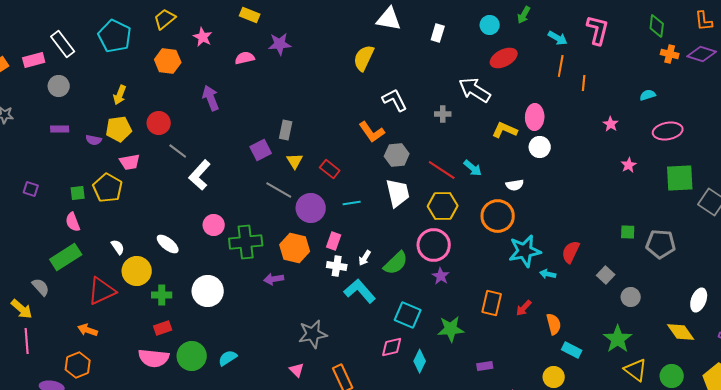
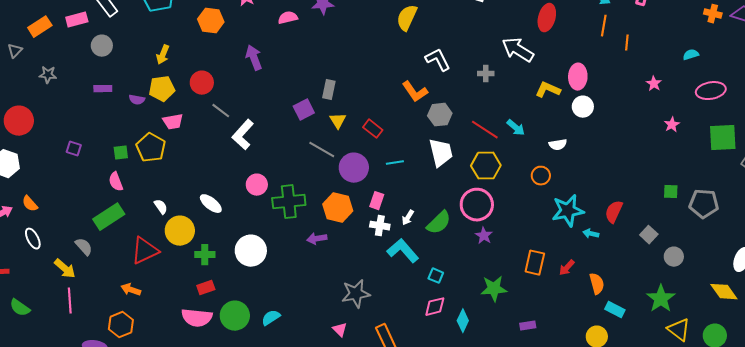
red ellipse: (504, 58) -> (547, 18), turned -48
orange circle: (498, 216) -> (541, 176), size x0.6
cyan square: (408, 315) -> (436, 276), moved, size x0.6

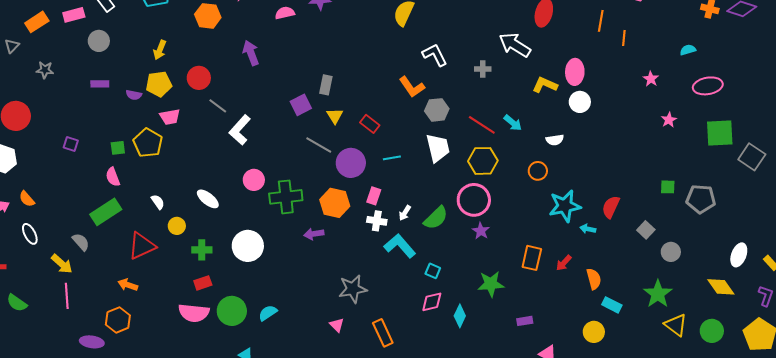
yellow circle: (180, 231) -> (177, 226), size x0.6

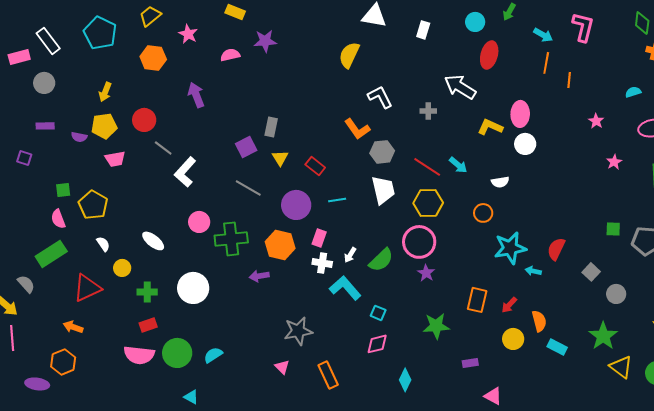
yellow pentagon: (148, 143) -> (93, 205), moved
purple square: (71, 144) -> (24, 158), moved
gray line: (319, 145) -> (248, 188), moved
cyan diamond: (460, 316) -> (405, 380), moved
yellow circle: (594, 332) -> (513, 339), moved

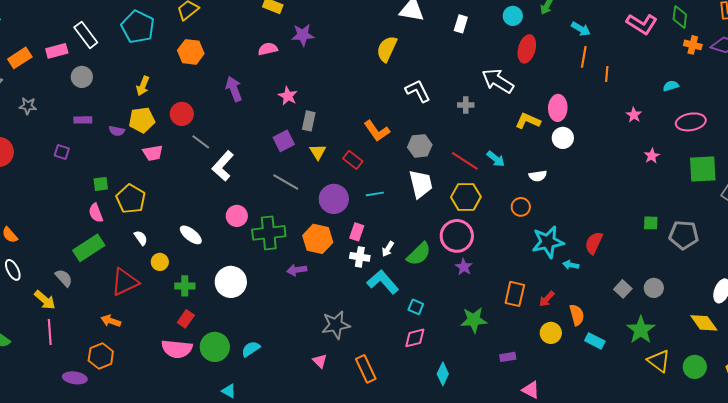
pink L-shape: (583, 27) -> (642, 24), moved, turned 108
pink star: (188, 34) -> (288, 96), moved
orange L-shape: (357, 129) -> (377, 131), moved
gray square: (591, 272) -> (623, 289), moved
red rectangle: (148, 325) -> (186, 319), turned -36

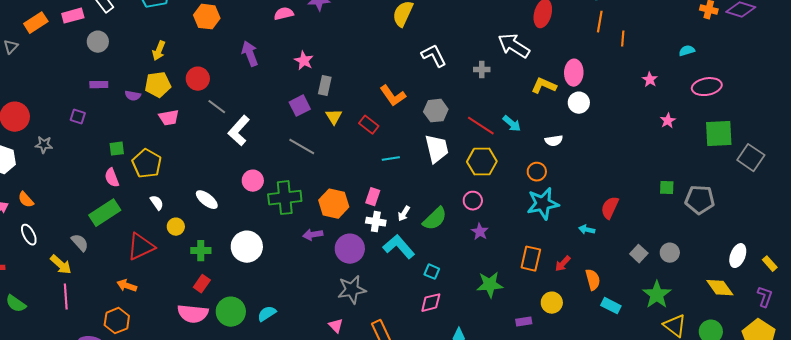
gray star: (28, 106) -> (44, 145), moved
purple circle: (334, 199) -> (350, 249), moved
pink circle: (457, 236) -> (473, 201), size x0.6
cyan star: (548, 242) -> (543, 204), moved
yellow circle: (551, 333) -> (552, 303), moved

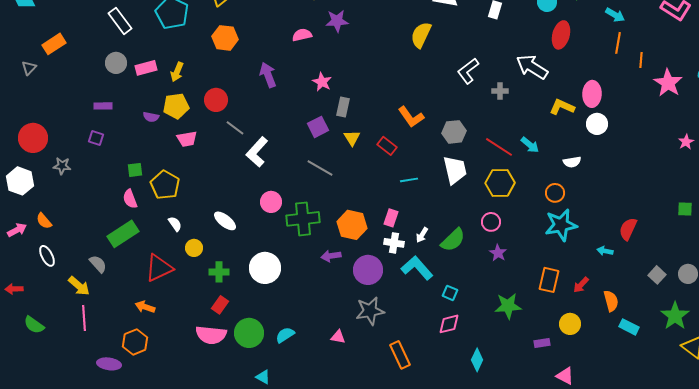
pink rectangle: (73, 16) -> (146, 68), moved
white L-shape: (434, 56) -> (468, 71), moved, turned -100
pink star: (650, 80) -> (668, 83), moved, size x1.8
purple rectangle: (99, 85) -> (103, 106), moved
pink triangle: (336, 326) -> (338, 337), moved, turned -35

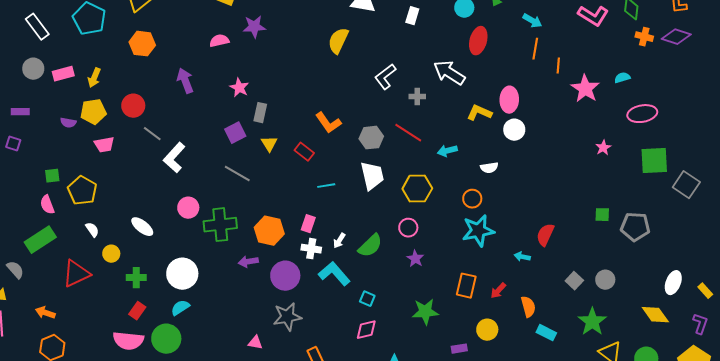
cyan arrow: (530, 145) -> (447, 151), turned 126
red line: (499, 147) -> (408, 133), moved
orange arrow: (145, 307) -> (45, 313), moved
cyan semicircle: (285, 335) -> (180, 308), moved

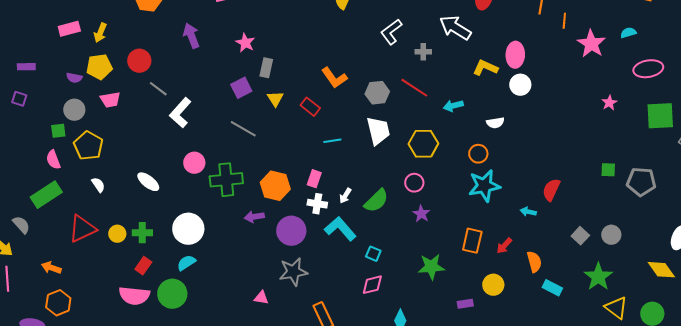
gray circle: (33, 69) -> (74, 110), moved
yellow circle: (111, 254) -> (117, 234), moved

